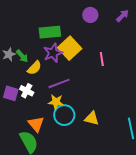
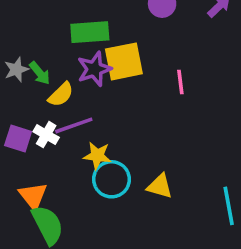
yellow square: (70, 48) -> (124, 61), turned 30
purple line: (59, 83) -> (74, 125), moved
orange triangle: (36, 124) -> (33, 196), moved

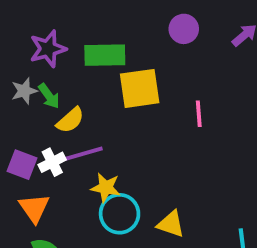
purple star: (94, 69) -> (48, 49), moved
white cross: (46, 135) -> (52, 162), turned 30
orange triangle: (33, 196) -> (34, 208), moved

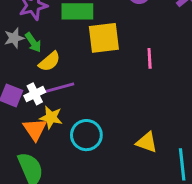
yellow star: (106, 188) -> (51, 117), moved
orange triangle: (34, 208) -> (35, 129), moved
yellow triangle: (171, 224) -> (147, 142), moved

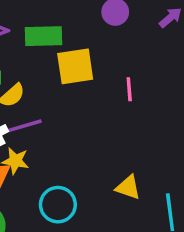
cyan circle: (86, 135) -> (58, 205), moved

